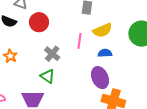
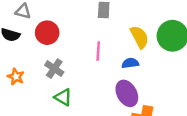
yellow semicircle: (102, 30) -> (140, 37), moved, turned -90
gray cross: (52, 54) -> (54, 69), moved

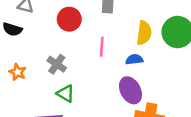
red circle: (47, 33) -> (69, 19), moved
yellow semicircle: (140, 37) -> (144, 33), turned 35

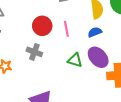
red circle: (69, 19) -> (42, 26), moved
green triangle: (65, 94) -> (75, 60), moved

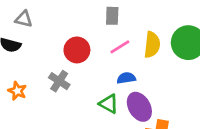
pink line: (66, 29) -> (120, 47), moved, turned 56
blue semicircle: (95, 32) -> (126, 78), moved

